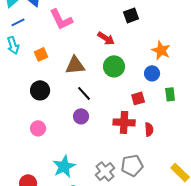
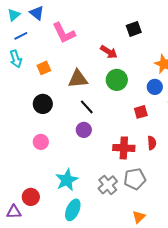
red cross: (124, 122) -> (124, 148), moved

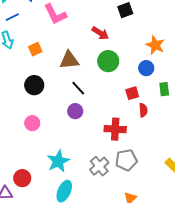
red semicircle: (152, 143) -> (143, 110), moved

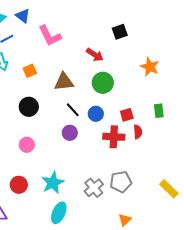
blue circle: (146, 68) -> (96, 114), moved
red cross: (115, 129) -> (114, 137), moved
red circle: (22, 178) -> (19, 185), moved

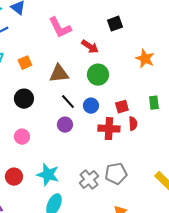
pink L-shape: (50, 36) -> (60, 28), moved
cyan star: (53, 183) -> (48, 175), turned -30

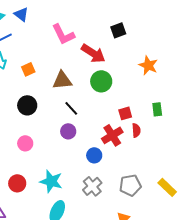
red arrow: (90, 47) -> (93, 53), size x1.4
blue circle: (91, 106) -> (94, 155), moved
red cross: (109, 129) -> (112, 135), turned -35
gray pentagon: (116, 174) -> (130, 185), moved

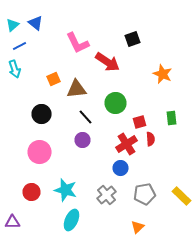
orange square: (28, 69) -> (54, 79), moved
green circle: (101, 81) -> (116, 103), moved
pink circle: (25, 143) -> (40, 152), size x1.5
blue circle: (94, 155) -> (120, 168), moved

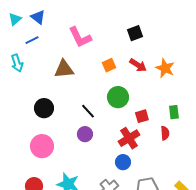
blue line: (20, 46) -> (32, 40), moved
red arrow: (108, 62) -> (138, 65), moved, size x0.7
orange square: (54, 79) -> (109, 65), moved
brown triangle: (76, 89) -> (64, 69), moved
red semicircle: (150, 139) -> (165, 133), moved

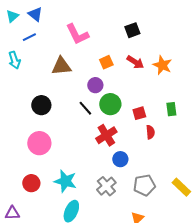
green circle: (118, 97) -> (110, 104), moved
red semicircle: (165, 133) -> (150, 132), moved
purple circle: (85, 134) -> (95, 85), moved
red cross: (129, 138) -> (106, 135), moved

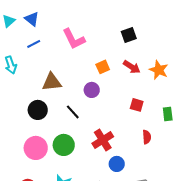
blue line: (29, 37) -> (34, 44), moved
brown triangle: (61, 66) -> (52, 82), moved
green circle: (110, 104) -> (64, 145), moved
black line: (85, 108) -> (73, 112), moved
red square: (139, 113) -> (137, 105), moved, turned 32

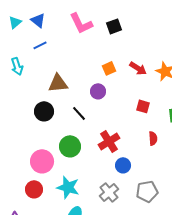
black square: (129, 35) -> (114, 26), moved
pink L-shape: (74, 39) -> (81, 23), moved
pink circle: (36, 148) -> (42, 161), moved

